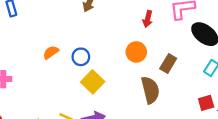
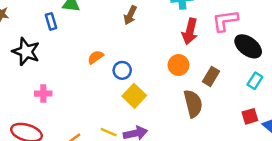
red arrow: (148, 19) -> (190, 31), size x1.5
orange semicircle: (51, 52) -> (96, 57), moved

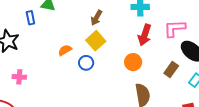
brown rectangle: (211, 76) -> (171, 69), moved
yellow square: (134, 96) -> (96, 41), moved

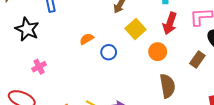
yellow square: (96, 41) -> (135, 29), moved
pink cross: (19, 77) -> (39, 67), turned -32

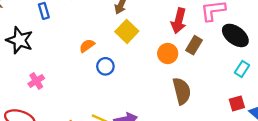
yellow square: (135, 29) -> (127, 31), moved
blue circle: (109, 52) -> (105, 66), moved
brown rectangle: (197, 59) -> (194, 45), moved

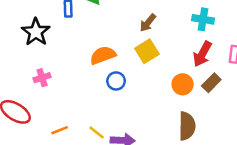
orange semicircle: (87, 46) -> (103, 55), size x1.5

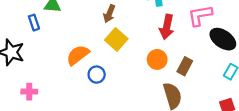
pink cross: (42, 78) -> (29, 92), turned 35
brown rectangle: (211, 83) -> (185, 66), moved

